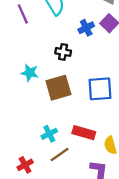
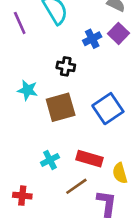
blue square: (100, 89) -> (108, 109), turned -30
brown line: (60, 155) -> (76, 186), moved
red cross: (25, 165) -> (22, 196), turned 35

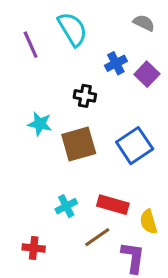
purple square: (119, 33) -> (147, 74), moved

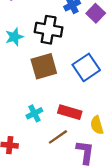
black cross: (85, 96) -> (49, 30), size x1.6
cyan star: (40, 124) -> (14, 37), moved, turned -30

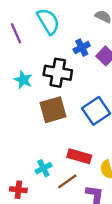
cyan star: (14, 37) -> (23, 80), turned -30
cyan cross: (34, 113) -> (43, 168), moved

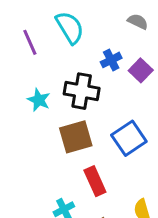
red rectangle: (79, 156) -> (95, 181), moved, turned 50

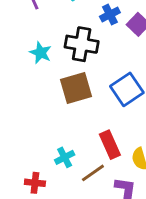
red rectangle: (95, 181) -> (110, 145), moved

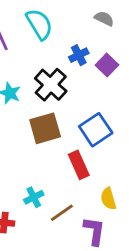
black cross: (82, 44) -> (51, 85), turned 32
red rectangle: (110, 145) -> (79, 165), moved

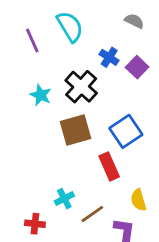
blue cross: (79, 55) -> (109, 57), turned -30

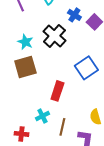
brown square: (76, 130) -> (25, 67), moved
red rectangle: (109, 166) -> (57, 91), moved, turned 42
brown line: (92, 214) -> (62, 127), turned -42

